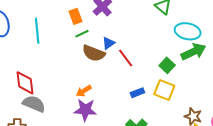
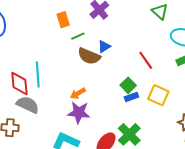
orange rectangle: (76, 16) -> (63, 20), moved
cyan line: (37, 31) -> (38, 75), moved
red line: (126, 58) -> (146, 60), moved
green square: (167, 65) -> (128, 85), moved

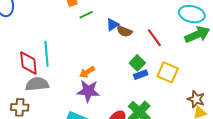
brown semicircle: (89, 56) -> (124, 31), moved, size x0.7
gray semicircle: (28, 105) -> (37, 84), turned -30

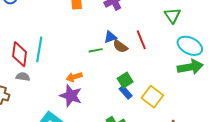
green line: (86, 15) -> (96, 50), moved
red line: (154, 38) -> (141, 40), moved
blue rectangle: (141, 75) -> (126, 92), turned 56
gray semicircle: (37, 84) -> (23, 77), size x0.6

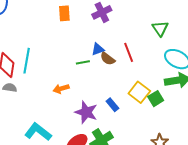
green square: (125, 80) -> (156, 99), moved
purple star: (71, 96) -> (86, 112), moved
yellow square: (152, 97) -> (139, 92), moved

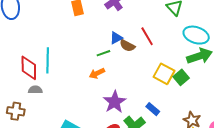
orange arrow: (61, 89) -> (97, 73), moved
blue rectangle: (112, 105) -> (153, 109), moved
purple star: (86, 112) -> (115, 102), turned 30

